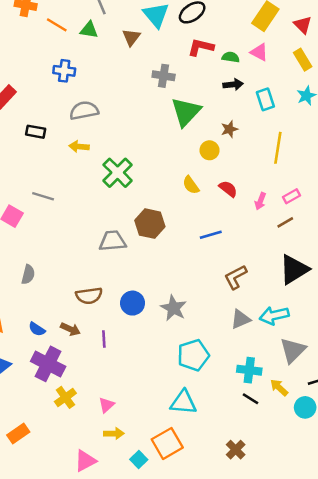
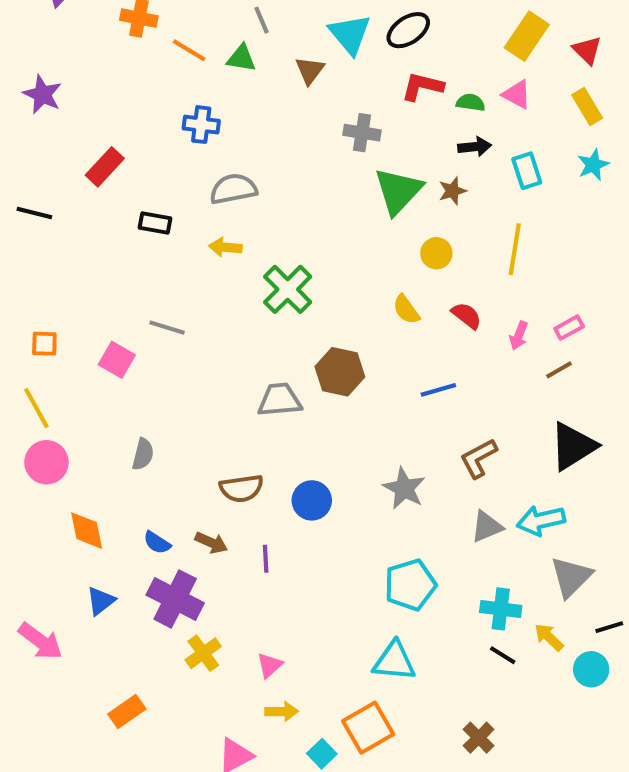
brown star: (229, 129) -> (452, 191), moved
yellow line: (278, 148) -> (515, 249), moved
gray star: (173, 308) -> (404, 488), moved

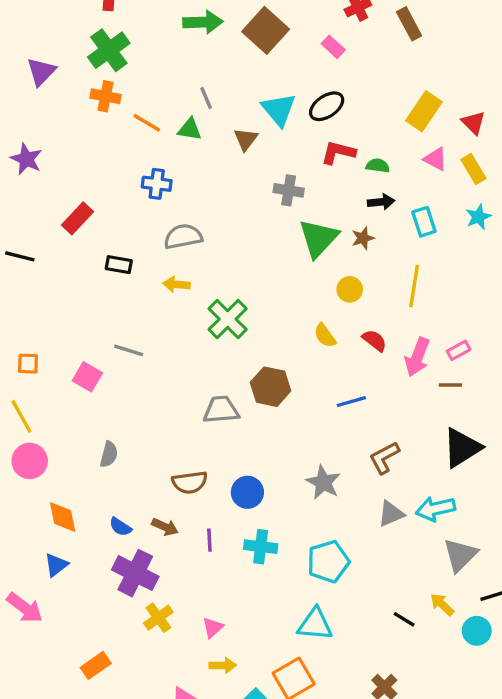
pink triangle: (517, 94) -> (435, 159), moved
pink arrow: (519, 336) -> (417, 357), size x1.6
brown line: (559, 370) -> (450, 385), turned 30
blue triangle: (101, 601) -> (56, 565), moved
cyan cross: (501, 609) -> (261, 547), moved

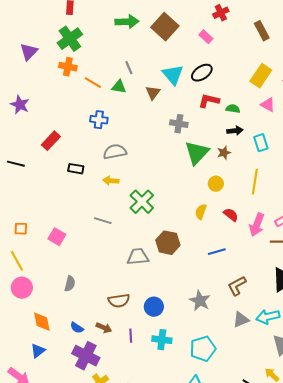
brown rectangle: (409, 24) -> (262, 31), moved
yellow semicircle: (325, 336) -> (201, 212), turned 56
gray line: (129, 350) -> (103, 221), moved

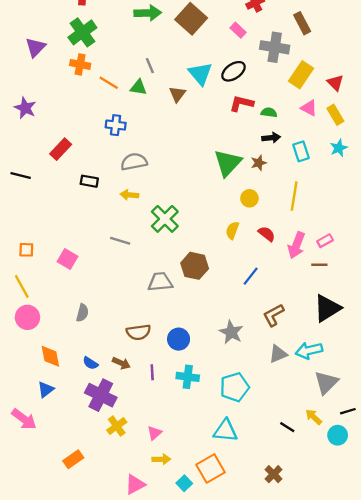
gray cross: (179, 124) -> (275, 47), moved, size x1.4
blue line: (217, 252) -> (251, 276), turned -36

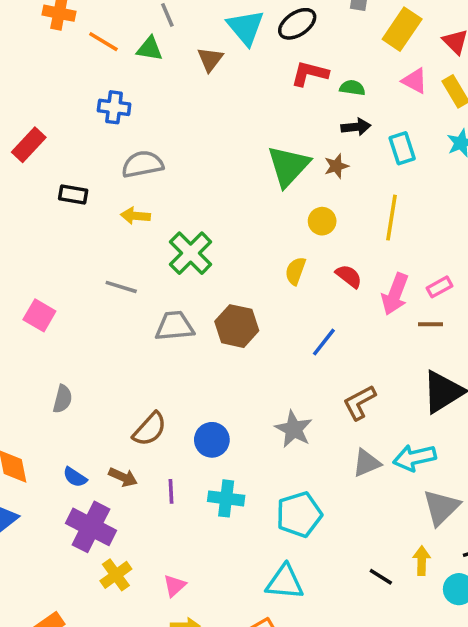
gray trapezoid: (160, 282) -> (175, 326), moved
brown semicircle: (138, 332) -> (150, 429), turned -40
yellow arrow: (314, 417) -> (422, 561), turned 48

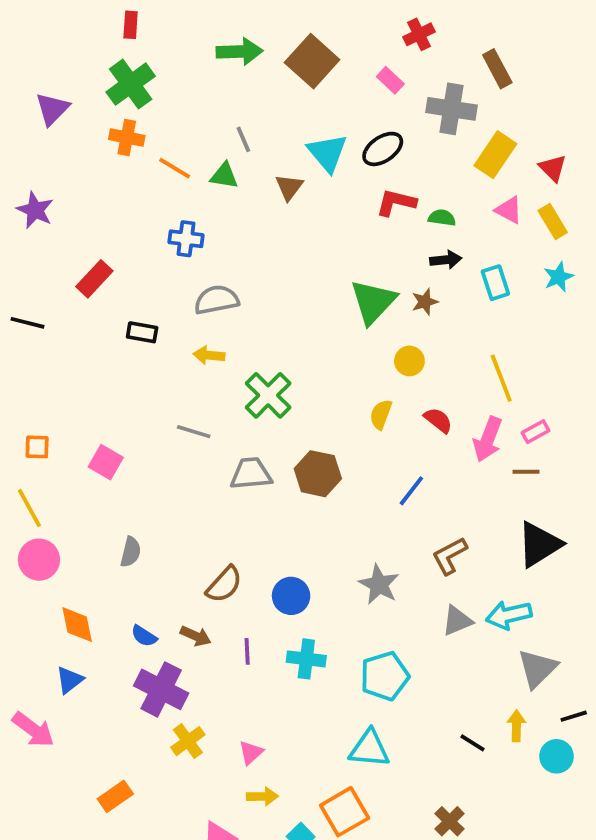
yellow line: (391, 218) -> (501, 378), moved, turned -30

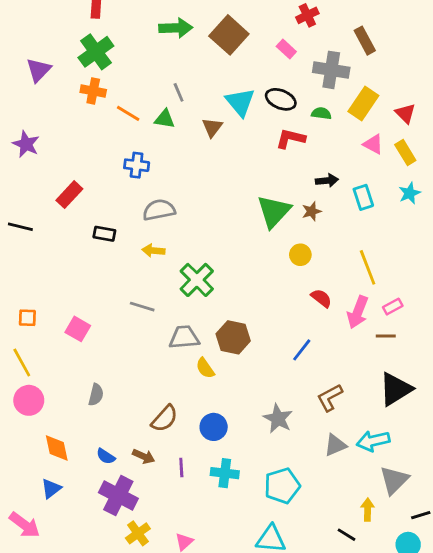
black ellipse: (383, 149) -> (281, 99), turned 56
green semicircle: (442, 218) -> (321, 113), moved
yellow semicircle: (381, 414) -> (205, 368), moved, turned -55
yellow arrow: (516, 726) -> (368, 510), moved

